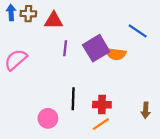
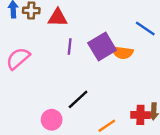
black line: (73, 99) -> (78, 99), turned 45
red cross: (102, 105) -> (140, 115), moved

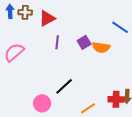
red triangle: (58, 18) -> (47, 18), turned -30
purple square: (102, 46) -> (84, 42), size x0.6

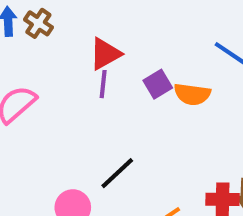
brown cross: (25, 12) -> (38, 23), turned 32
red triangle: (47, 18) -> (105, 54), moved

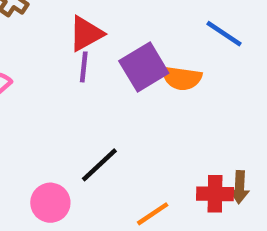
purple square: (158, 84) -> (144, 67), size x1.5

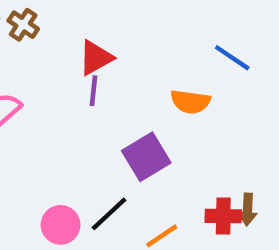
purple square: (144, 67) -> (146, 157), moved
black line: (99, 165) -> (109, 214), moved

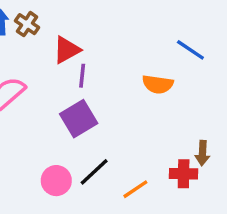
red triangle: (96, 58) -> (67, 50), moved
purple square: (146, 157) -> (79, 119), moved
brown arrow: (248, 209) -> (202, 153), moved

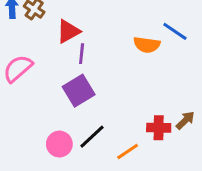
orange semicircle: (158, 84) -> (147, 45), moved
brown arrow: (202, 153) -> (185, 120), turned -138
red cross: (184, 174) -> (159, 128), moved

